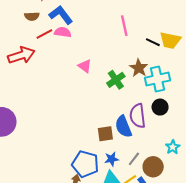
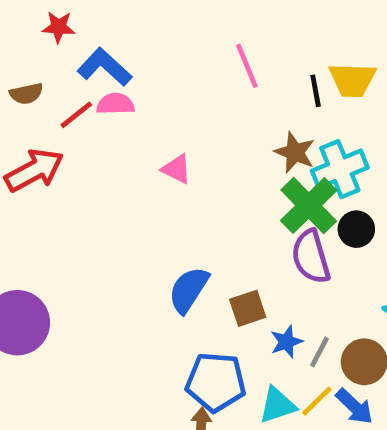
brown semicircle: (32, 16) -> (26, 94), moved
black line: (153, 42) -> (316, 91), turned 64
green cross: (116, 80) -> (309, 205), moved, size x1.4
blue semicircle: (123, 127) -> (189, 290), moved, turned 65
blue star: (112, 159) -> (286, 342), moved

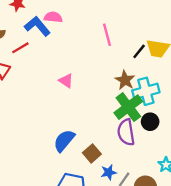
black line: (316, 91) -> (139, 51), turned 42
pink semicircle: (115, 104) -> (53, 17), moved
brown square: (248, 308) -> (92, 153), turned -30

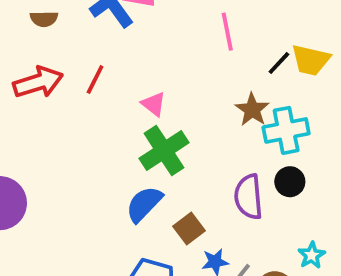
red line: (20, 48) -> (95, 79), moved, turned -36
green cross: (128, 107) -> (164, 151), moved

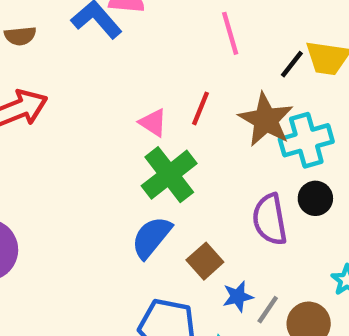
red line: (95, 79) -> (200, 108), moved
brown star: (252, 110) -> (266, 120), size x1.4

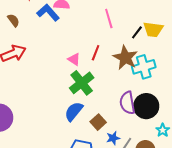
brown semicircle: (20, 36) -> (13, 20), turned -120
black circle: (315, 198) -> (146, 106), moved, size x1.6

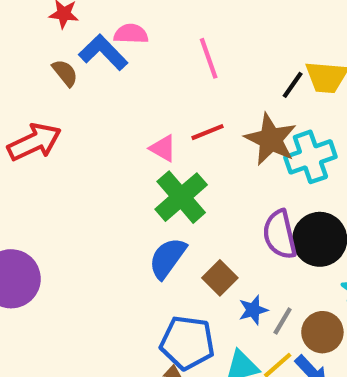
pink line: (109, 19) -> (209, 58), moved
brown semicircle: (13, 20) -> (65, 73), moved
red line: (96, 53) -> (207, 132), turned 49

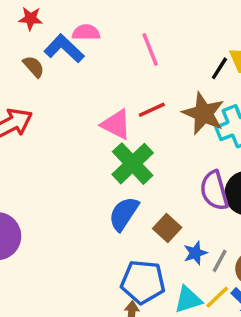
pink triangle: (163, 148) -> (116, 124), size x1.4

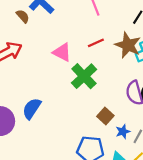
pink triangle: (116, 124) -> (62, 52), moved
blue semicircle: (124, 214) -> (32, 108), moved

